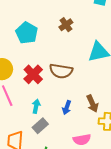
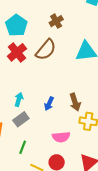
brown semicircle: (61, 71) -> (46, 50), moved, turned -65
red cross: (33, 74) -> (17, 52), moved

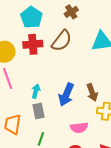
red cross: (17, 52) -> (33, 44), turned 36
blue arrow: (49, 104) -> (66, 95), size x1.6
gray rectangle: (21, 119) -> (39, 111), turned -63

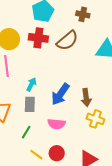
brown cross: (71, 12) -> (83, 14), turned 32
pink semicircle: (79, 128) -> (56, 124), moved

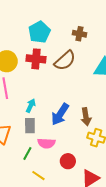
pink semicircle: (56, 124) -> (46, 143), moved
red circle: (57, 153) -> (68, 161), moved

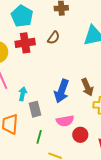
brown semicircle: (65, 61) -> (54, 38), size x0.6
cyan arrow: (31, 106) -> (23, 94), moved
pink semicircle: (46, 143) -> (65, 121), moved

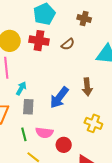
brown arrow: (87, 87) -> (87, 87), moved
pink semicircle: (65, 121) -> (44, 133), moved
green line: (39, 137) -> (24, 134), turned -48

